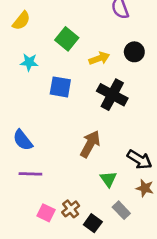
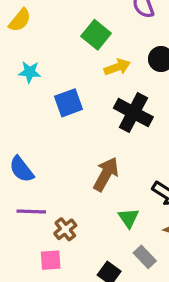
green square: (67, 39) -> (96, 35), moved
blue square: (60, 87) -> (69, 103), turned -30
brown cross: (71, 209) -> (65, 229), moved
pink square: (46, 213) -> (51, 260), turned -30

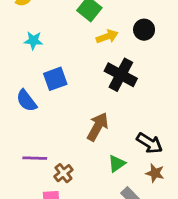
blue square: (69, 103) -> (55, 79), moved
blue semicircle: (22, 169) -> (27, 101), moved
green triangle: (129, 218) -> (117, 164), turned 30

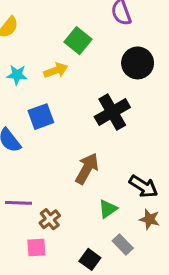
black circle: (144, 30) -> (138, 63), size x1.4
yellow arrow: (107, 36) -> (56, 70), moved
black cross: (121, 75) -> (112, 112), turned 32

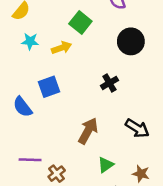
cyan star: (17, 75) -> (30, 41), moved
black cross: (112, 112) -> (109, 83), size x0.6
black arrow: (144, 186) -> (137, 128), moved

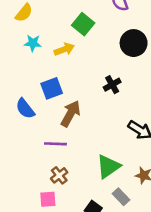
brown arrow: (88, 131) -> (71, 114), moved
purple line: (30, 160) -> (55, 144), moved
green triangle: (106, 165) -> (108, 167), size x1.5

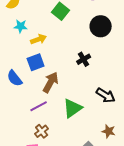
yellow arrow: (64, 49) -> (39, 39), moved
purple line: (55, 144) -> (39, 106), turned -30
green triangle: (108, 167) -> (73, 108), moved

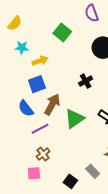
blue semicircle: (15, 78) -> (26, 108), moved
green triangle: (73, 108) -> (74, 119), moved

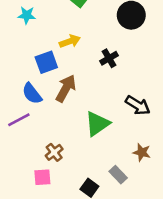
yellow arrow: (40, 61) -> (70, 41), moved
green triangle: (74, 119) -> (97, 124), moved
purple line: (40, 129) -> (19, 120), moved

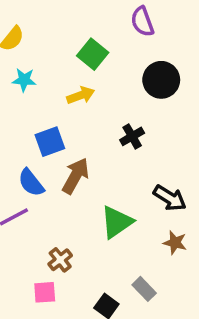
yellow arrow: (70, 41) -> (81, 95), moved
brown star: (142, 152) -> (175, 243), moved

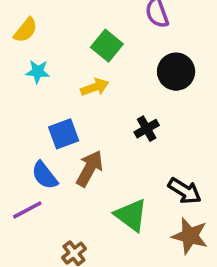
green triangle: (117, 222) -> (131, 215), turned -48
brown star: (175, 243) -> (190, 236), size x1.5

